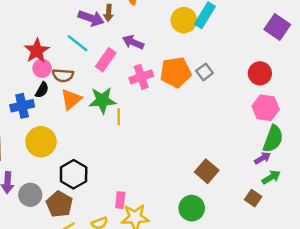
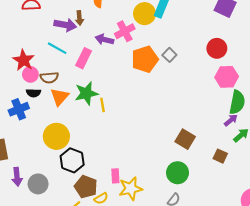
pink cross: (141, 77) -> (125, 31), moved
black semicircle: (42, 90) -> (33, 93), turned 72
yellow circle: (41, 142) -> (56, 136), moved
brown square: (253, 198) -> (220, 156), moved
brown pentagon: (59, 204) -> (86, 187), moved

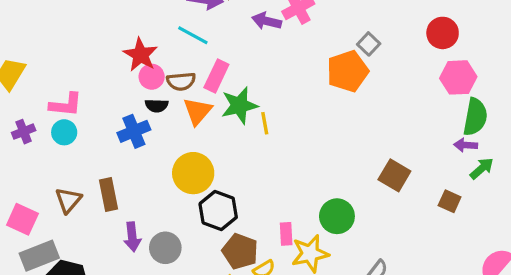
pink rectangle: (84, 58) -> (216, 76), moved
orange pentagon: (145, 59) -> (348, 71), moved
purple arrow: (231, 120) -> (466, 145), turned -136
green circle: (178, 173) -> (337, 216), moved

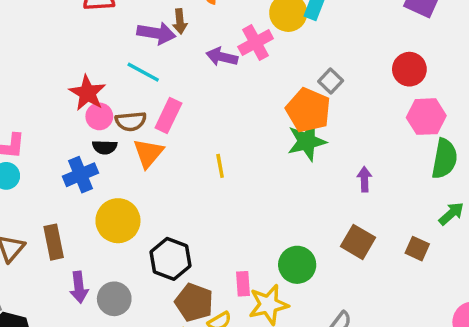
orange pentagon: (348, 71) -> (308, 110), turned -30
green star: (239, 105) -> (307, 141), moved
purple arrow: (466, 145) -> (364, 179), moved, turned 85
yellow circle: (193, 173) -> (118, 221), moved
brown square: (394, 175) -> (358, 242), moved

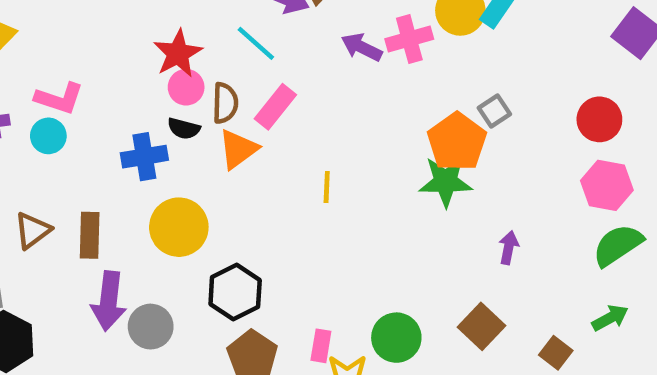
brown semicircle: (131, 121) -> (225, 103), turned -96
green semicircle: (444, 159) -> (618, 245), turned -147
purple arrow: (79, 287) -> (109, 301), size x1.4

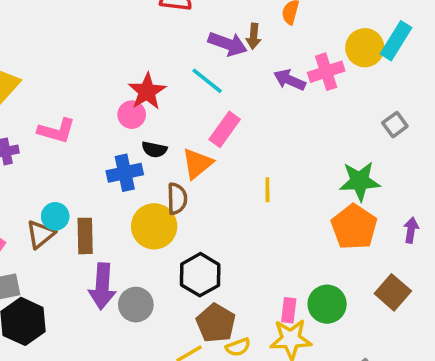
pink circle: (186, 87) -> (132, 115), moved
brown semicircle: (225, 103) -> (177, 199), moved
cyan circle: (48, 136) -> (55, 216), moved
orange pentagon: (457, 142) -> (354, 227), moved
pink rectangle: (321, 346) -> (289, 310), moved

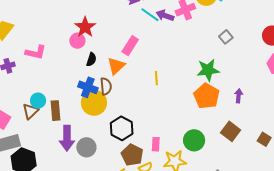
cyan line: (207, 81) -> (150, 15), moved
black semicircle: (154, 150) -> (91, 59), turned -80
blue cross: (125, 173) -> (88, 87), moved, turned 36
pink rectangle: (289, 310) -> (156, 144), moved

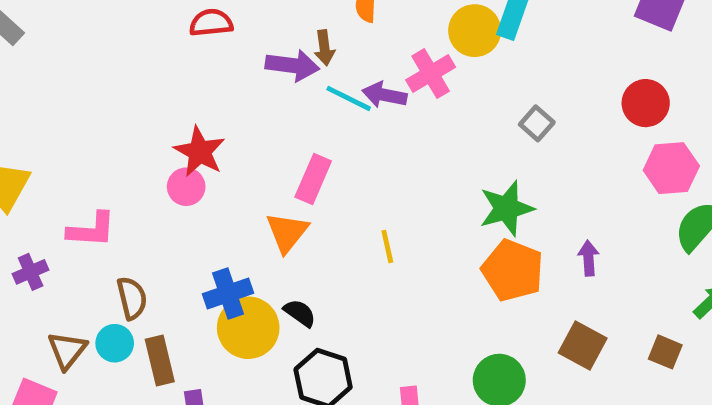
black semicircle: (91, 59) -> (300, 313), moved, turned -64
brown semicircle: (106, 86) -> (132, 298), moved
blue cross: (88, 87) -> (228, 294), turned -30
brown triangle: (30, 111) -> (67, 350), moved

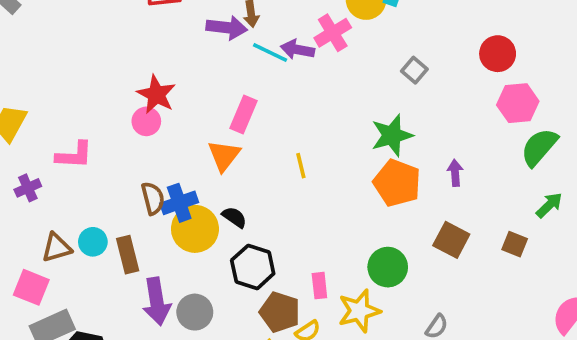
brown semicircle: (132, 298) -> (153, 198), moved
brown triangle: (67, 350) -> (57, 248), turned 36

